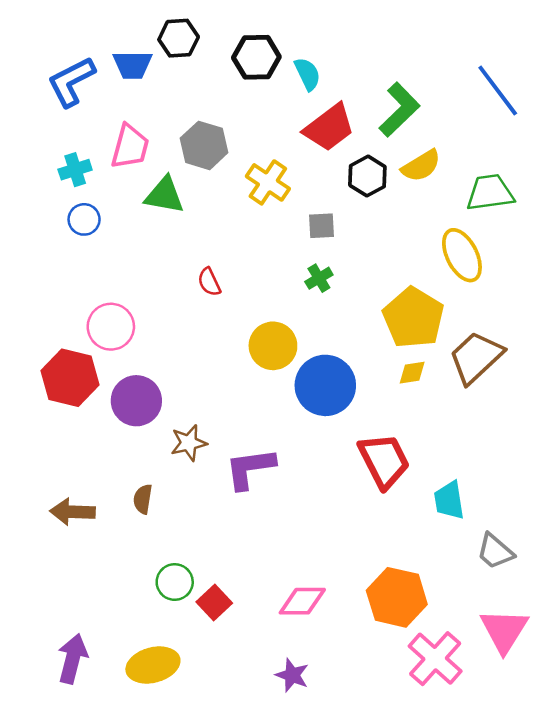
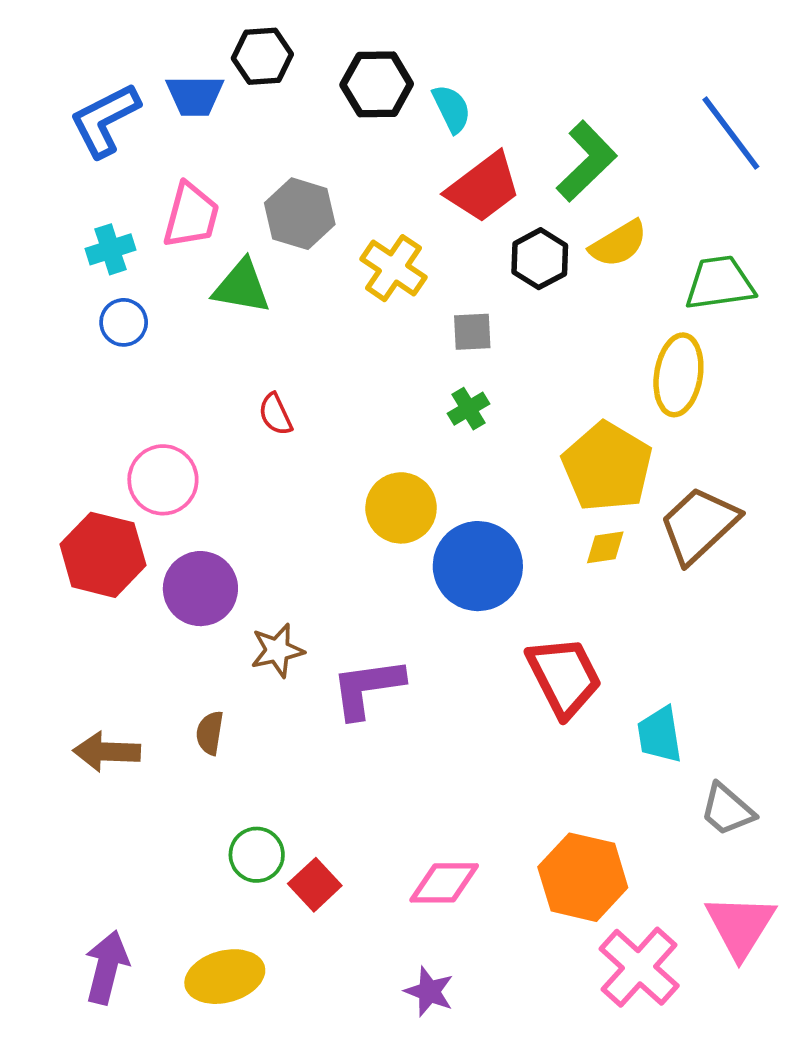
yellow ellipse: (462, 255) -> (678, 375), turned 36
red semicircle: (209, 282) -> (275, 414), moved

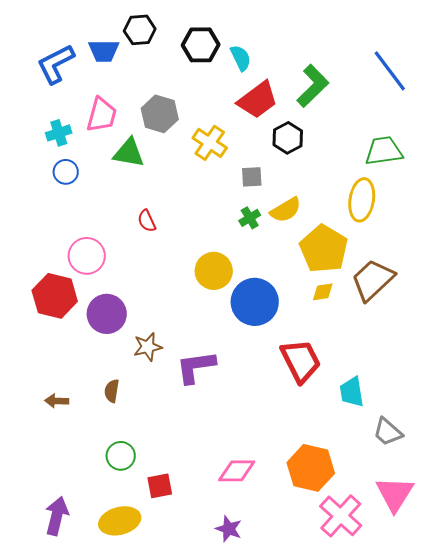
yellow semicircle: (618, 244) -> (286, 210), moved
brown arrow: (107, 752) -> (57, 401), size x0.7
green circle: (257, 855) -> (121, 456), moved
red square: (315, 885) -> (160, 486), moved, turned 32

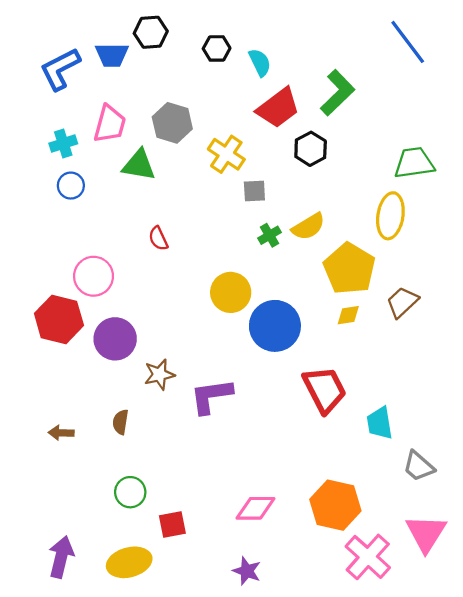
black hexagon: (201, 45) -> (217, 48), size x0.7
blue line: (390, 71) -> (408, 42), moved
gray square: (252, 177) -> (254, 191), moved
brown trapezoid: (373, 280) -> (402, 302), size x0.7

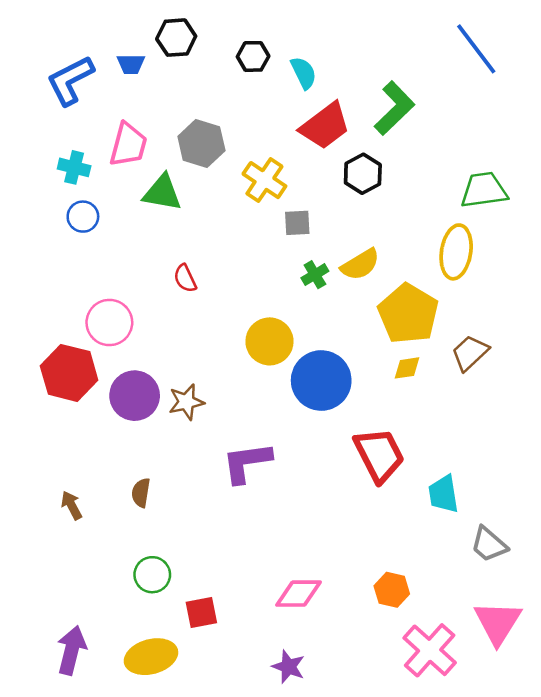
blue trapezoid: (112, 55) -> (131, 64), size x0.7
cyan cross: (63, 143) -> (74, 167), turned 32
brown star: (159, 374) -> (186, 402), moved
brown arrow: (61, 433) -> (72, 505), turned 60
orange hexagon: (335, 505) -> (392, 590), size x0.6

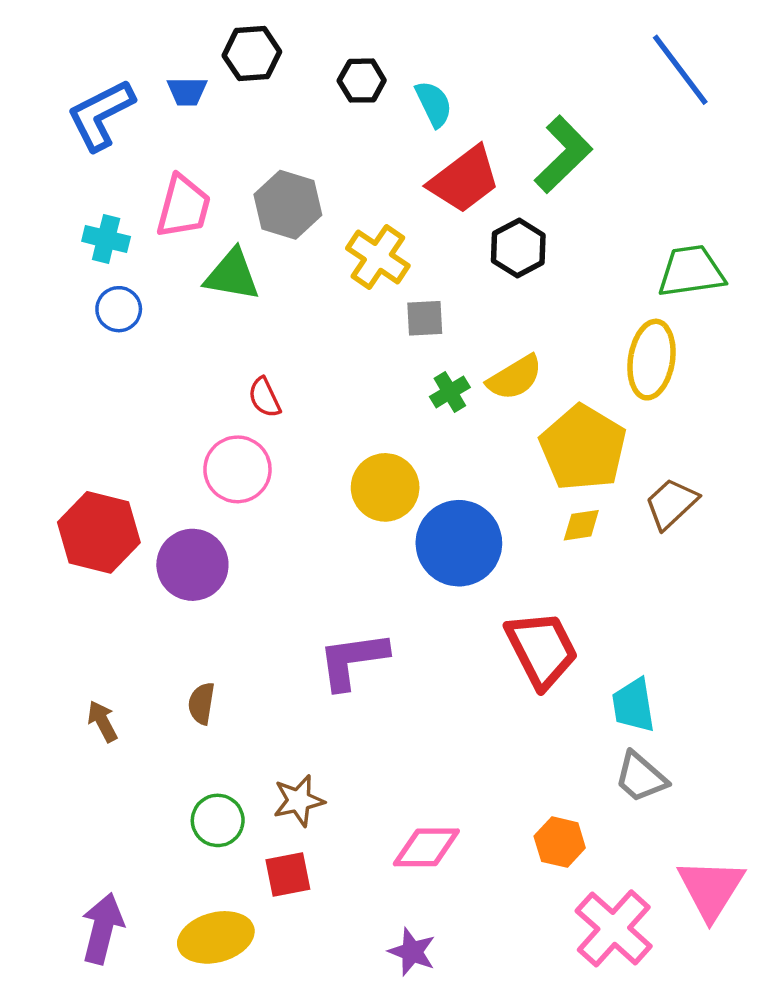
pink circle: (109, 323) -> (237, 469), moved
brown star: (186, 402) -> (299, 801), moved
gray trapezoid: (489, 544) -> (641, 777), moved

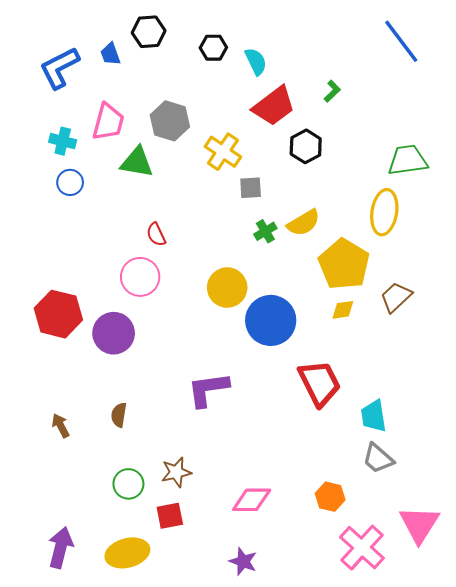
blue trapezoid: (187, 91) -> (110, 54), turned 70
green L-shape: (563, 154) -> (332, 91), size x0.5

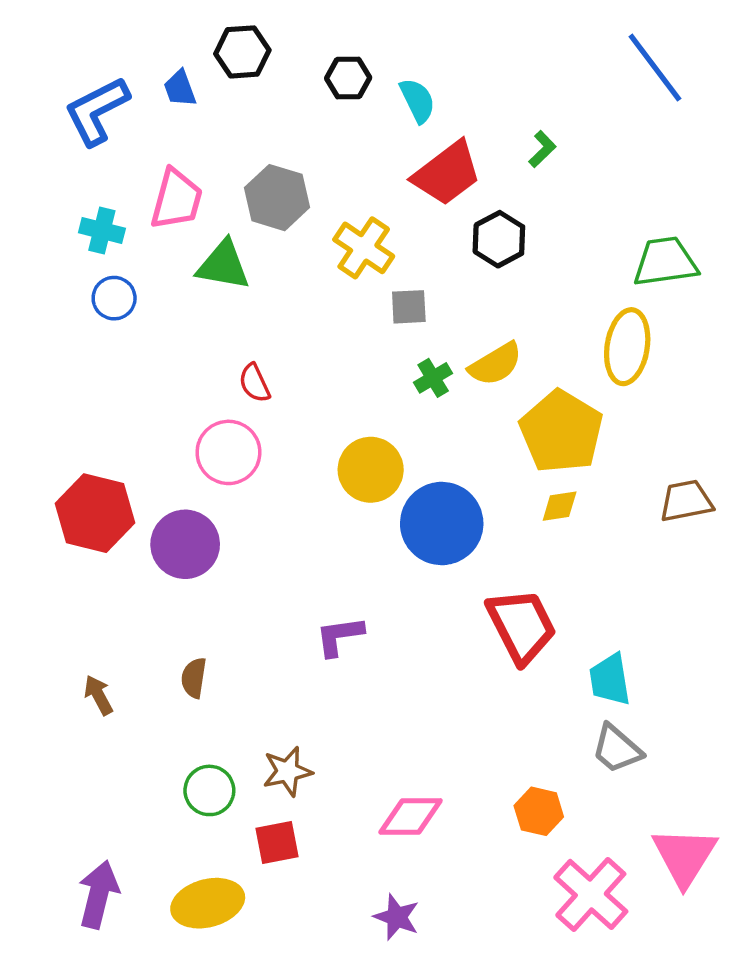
brown trapezoid: (396, 297) -> (686, 501), moved, turned 32
purple L-shape: (208, 389) -> (339, 636), size x0.7

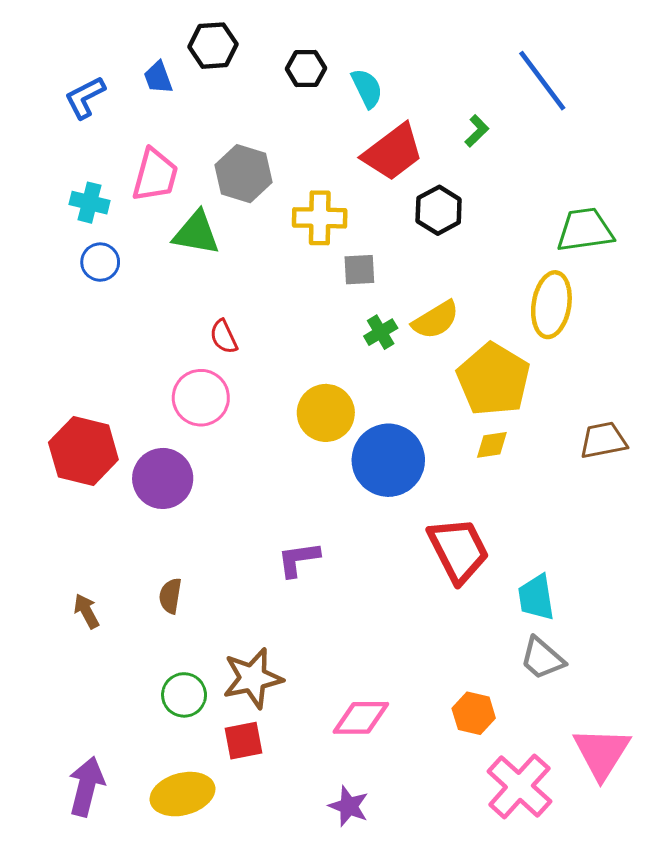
blue line: (655, 68) -> (542, 81), moved
blue L-shape: (97, 111) -> (85, 97), size x0.7
yellow cross: (364, 248) -> (320, 218), turned -33
brown star: (287, 771) -> (253, 678), size x1.4

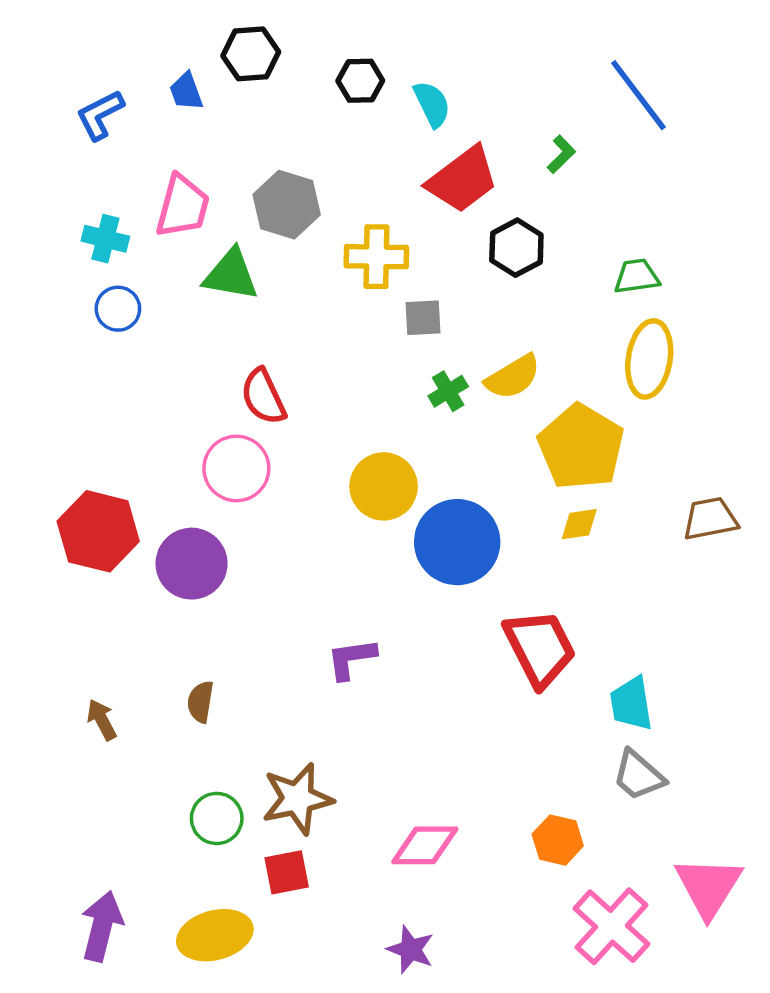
green trapezoid: (585, 230) -> (637, 276), moved, size x0.7
red semicircle: (224, 337) -> (263, 397), size x1.4

